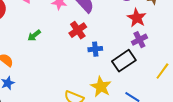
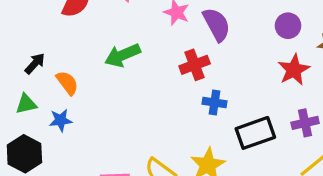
green arrow: (34, 35) -> (123, 55), size x1.5
purple cross: (139, 40) -> (305, 123), moved

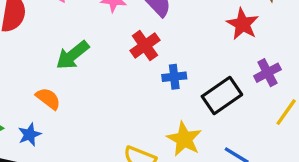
orange semicircle: (67, 83) -> (48, 99), moved

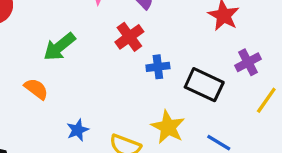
black rectangle: (222, 95) -> (204, 85), turned 60
blue star: (30, 135) -> (78, 130), moved

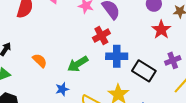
green arrow: (59, 47) -> (78, 64), moved
blue cross: (158, 67) -> (117, 56), size x1.5

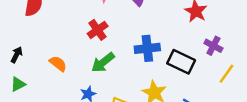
red cross: (101, 36) -> (98, 30), moved
purple cross: (173, 60) -> (213, 46), turned -35

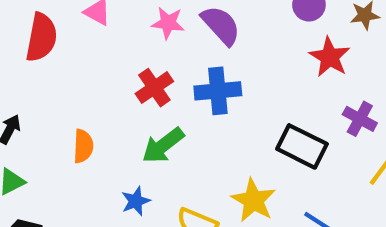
blue cross: (147, 48) -> (218, 91), moved
orange semicircle: (58, 64) -> (83, 146), turned 54

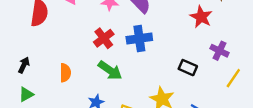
green arrow: (163, 145) -> (110, 70), turned -105
black rectangle: (302, 146) -> (188, 68), size x0.7

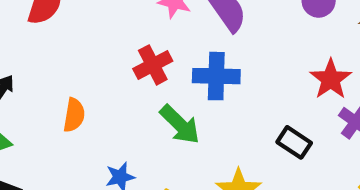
red star: (201, 17) -> (331, 79), moved
green arrow: (110, 70) -> (180, 124), moved

